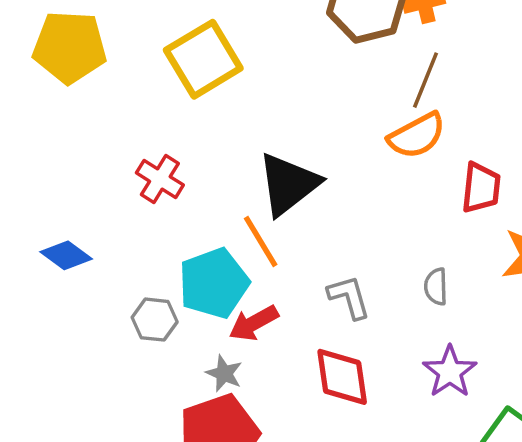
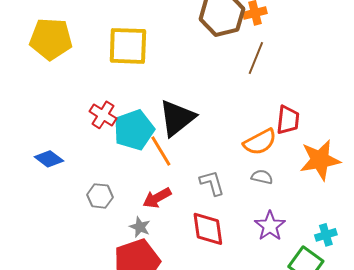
yellow square: (203, 59) -> (128, 46), turned 33
orange semicircle: (417, 136) -> (260, 142), moved
cyan pentagon: (214, 283) -> (134, 130), moved
gray semicircle: (436, 287) -> (262, 177), turned 105

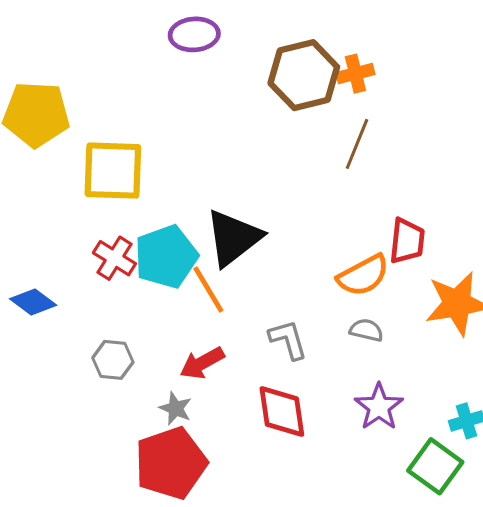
yellow square: (128, 46) -> (113, 171), moved
red cross: (103, 115) -> (114, 258), moved

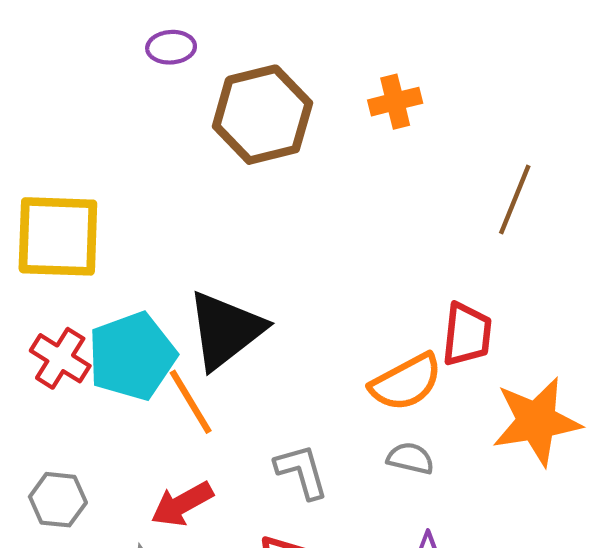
purple ellipse: (194, 34) -> (171, 47), size x0.7
brown hexagon: (304, 75) -> (262, 115), moved
brown line: (357, 144) -> (515, 199), moved

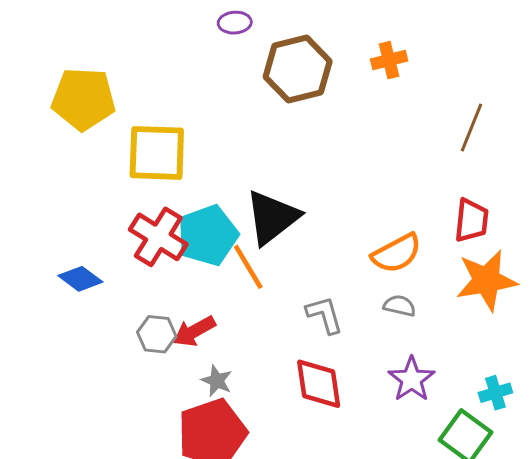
red trapezoid: (467, 334) -> (471, 220), moved
red cross: (60, 358) -> (158, 237), size x1.4
red arrow: (182, 504) -> (194, 331), moved

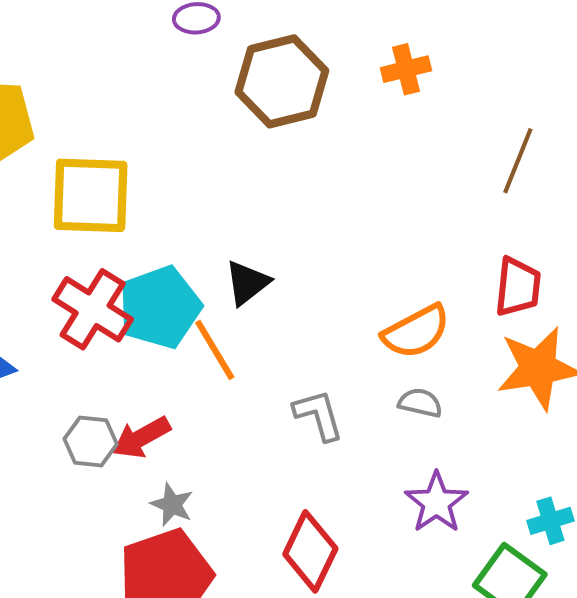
black triangle: (272, 217) -> (247, 283), size x0.6
red diamond: (319, 384) -> (310, 551), moved, turned 34

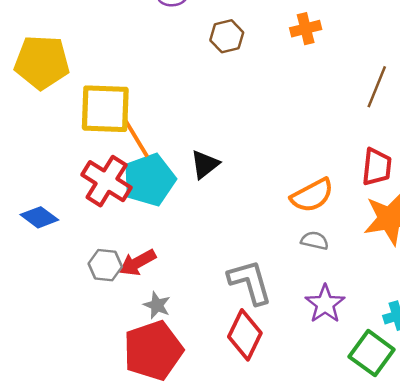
brown hexagon: (282, 81) -> (227, 36), size x0.6
orange line: (215, 350) -> (136, 138), moved
gray L-shape: (318, 415) -> (250, 282), moved, size x1.4

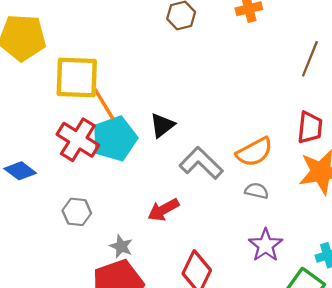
red arrow: (138, 263) -> (163, 210), moved
gray L-shape: (250, 282) -> (201, 163), moved, turned -30

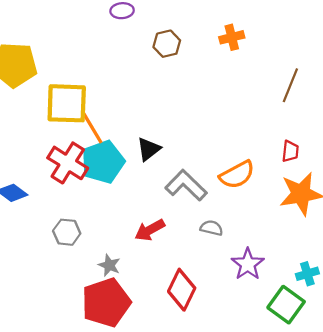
red trapezoid: (310, 128) -> (290, 151), size x0.7
gray semicircle: (257, 191) -> (212, 228), moved

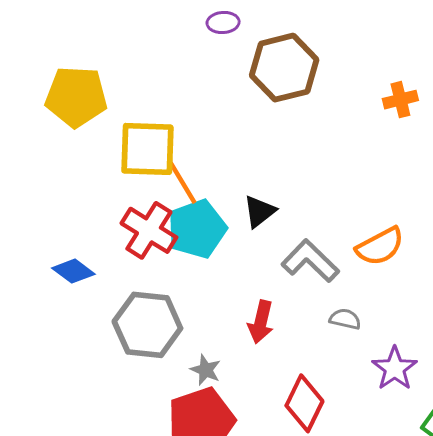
orange cross: (232, 37) -> (400, 100), moved
brown hexagon: (167, 44) -> (284, 68), size x1.8
red arrow: (150, 230) -> (261, 322), turned -48
gray hexagon: (67, 232) -> (147, 325), size x1.8

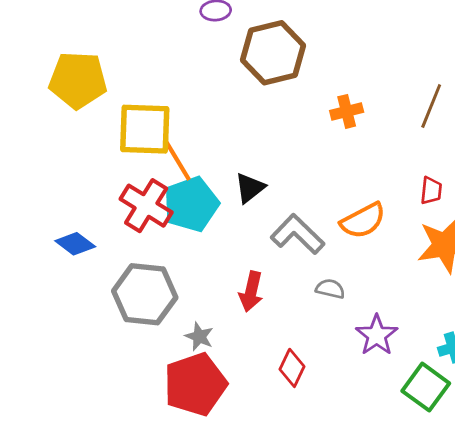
orange cross: (400, 100) -> (347, 111), moved
red diamond: (304, 403) -> (292, 368), size x0.7

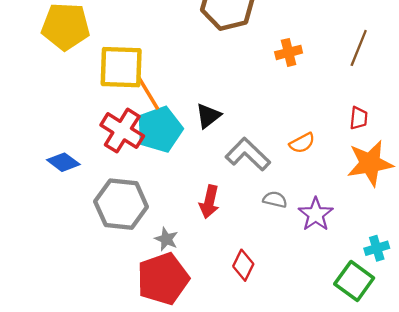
orange semicircle: (363, 221) -> (302, 143), size x0.7
purple star: (377, 335) -> (316, 214), moved

